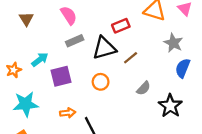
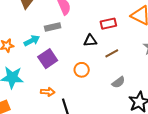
gray rectangle: (75, 41) -> (53, 27), moved
black triangle: (104, 48) -> (90, 41), size x0.6
purple square: (61, 76) -> (48, 59), turned -30

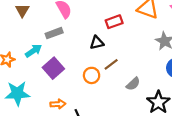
brown line: (112, 53) -> (111, 64), moved

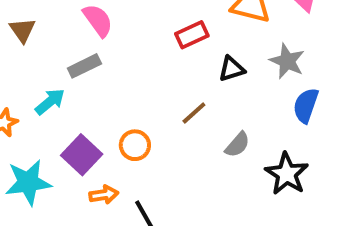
black triangle: (97, 43) -> (232, 69), moved
purple square: (53, 68) -> (82, 155), moved
orange circle: (92, 75) -> (135, 145), moved

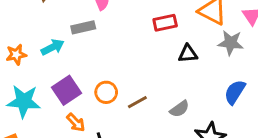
gray star: (287, 61) -> (231, 43), moved, turned -30
brown line: (194, 113) -> (137, 102), moved
orange arrow: (104, 195) -> (76, 123), turned 42

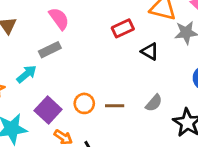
black triangle: (188, 54) -> (150, 51), turned 48
brown line: (137, 102) -> (115, 106), turned 42

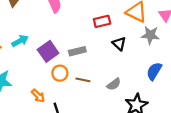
gray rectangle: (50, 50) -> (77, 51), moved
purple square: (48, 110) -> (48, 51), moved

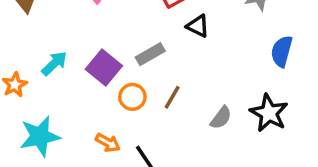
black triangle: (119, 44) -> (198, 26), moved
brown line: (83, 80) -> (172, 97), turned -56
gray semicircle: (114, 84) -> (221, 118), moved

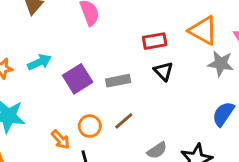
orange circle: (132, 97) -> (90, 126), moved

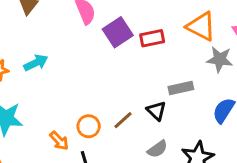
black triangle: (163, 71) -> (156, 111), moved
purple square: (78, 79) -> (118, 32), moved
gray rectangle: (118, 81) -> (181, 88), moved

